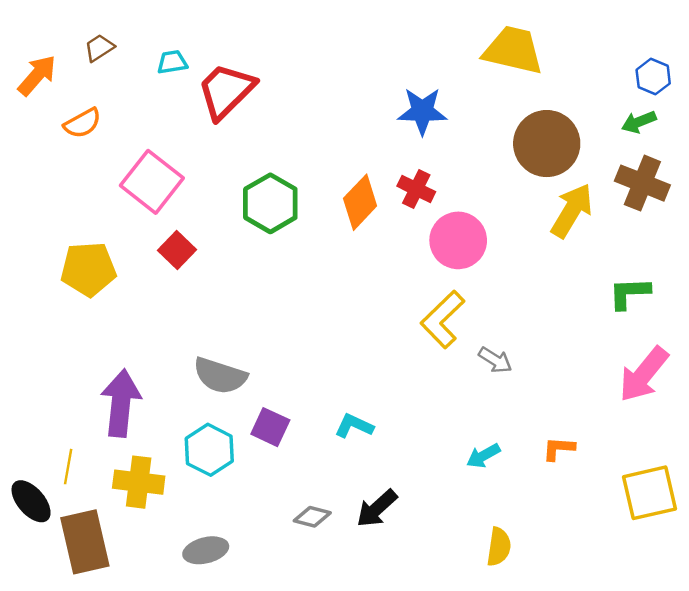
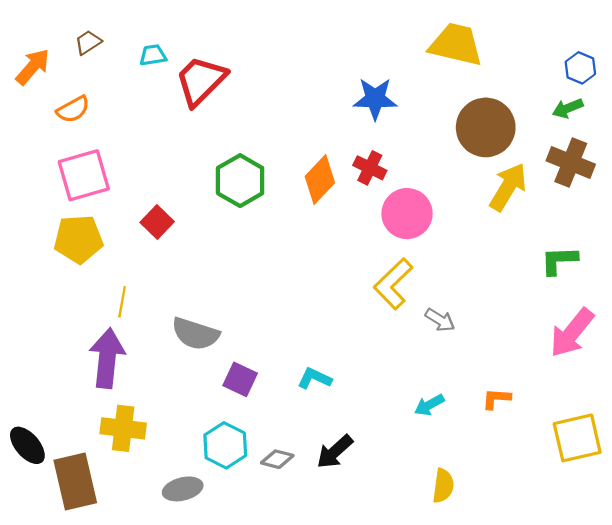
pink square: (152, 182) -> (84, 175), moved, turned 36
cyan hexagon: (209, 450) -> (225, 445), moved
yellow line: (68, 467) -> (122, 302), moved

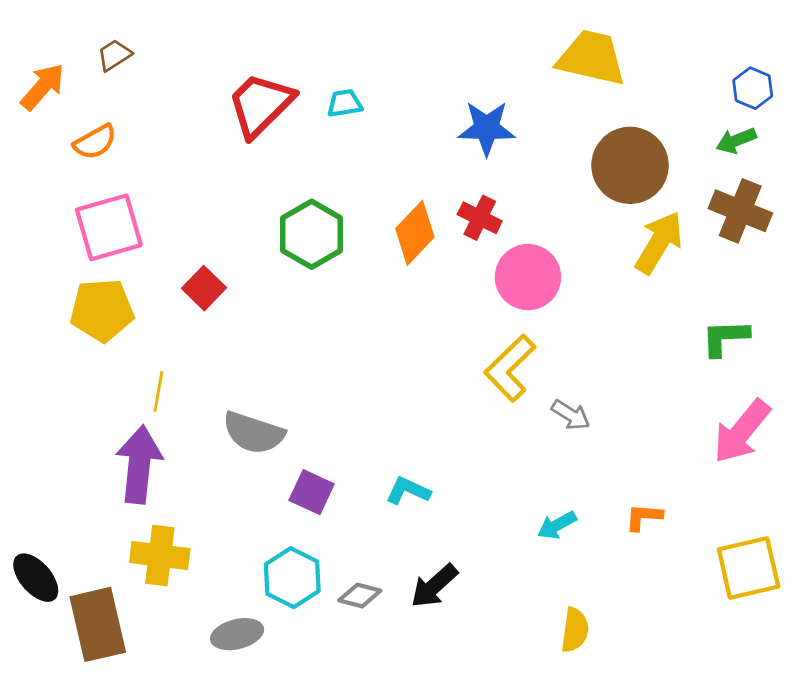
cyan trapezoid: (153, 55) -> (345, 103), moved

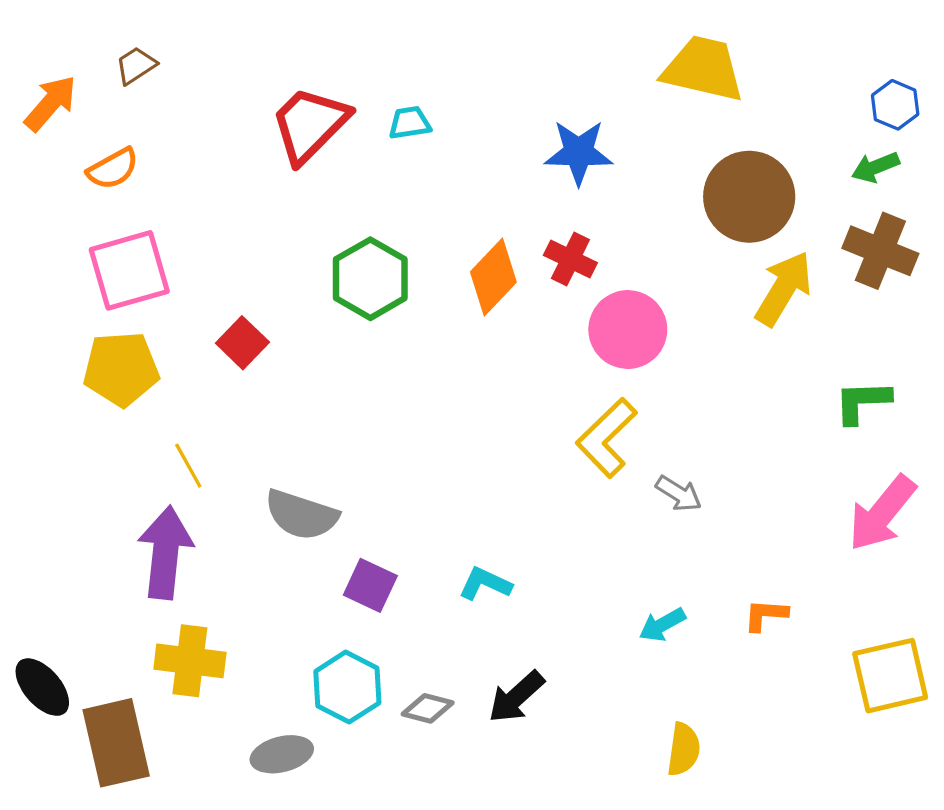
yellow line: (158, 391) -> (188, 466), turned -39

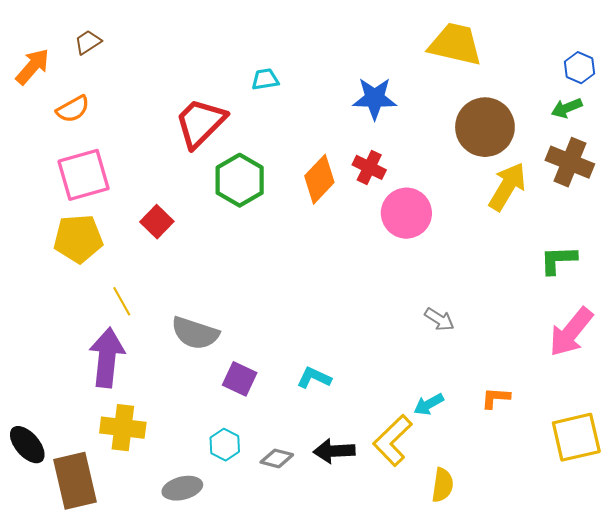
red trapezoid: (310, 125) -> (200, 123), moved
yellow L-shape: (606, 438) -> (393, 440), moved
cyan hexagon: (347, 687) -> (225, 445), size x0.7
black arrow: (516, 697) -> (334, 451), turned 39

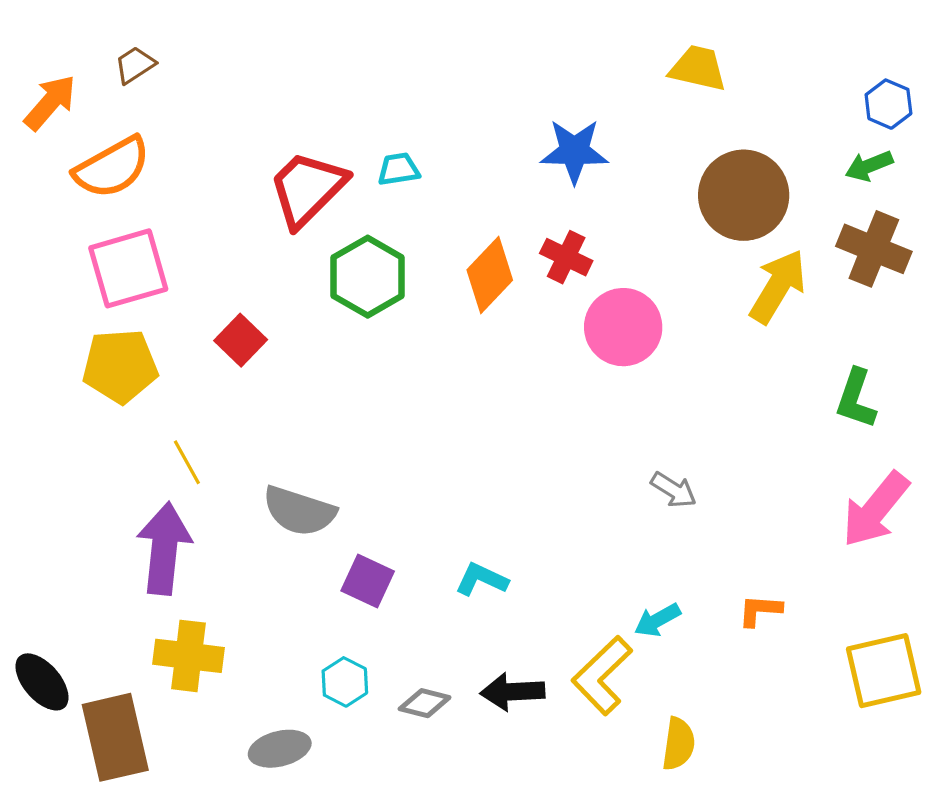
yellow trapezoid: (455, 44) -> (698, 68), size x0.7
cyan trapezoid: (265, 79) -> (399, 169), moved
orange semicircle: (73, 109) -> (112, 168), size x1.5
green L-shape: (558, 260) -> (856, 399), turned -69

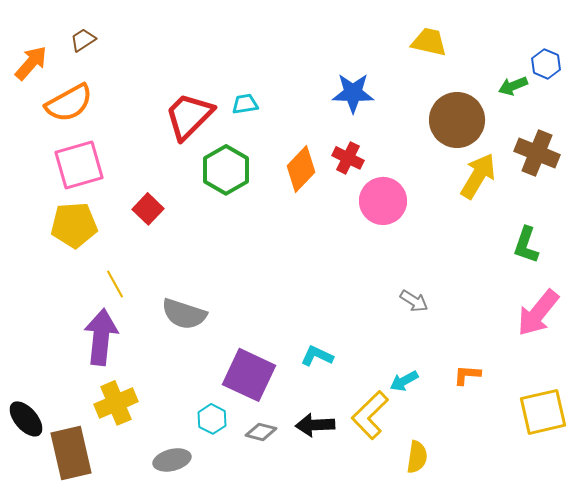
green arrow: (869, 166) -> (513, 86), moved
cyan L-shape: (482, 579) -> (317, 356), moved
purple square: (368, 581) -> (249, 375), moved, size x1.6
yellow cross: (189, 656) -> (116, 403), turned -30

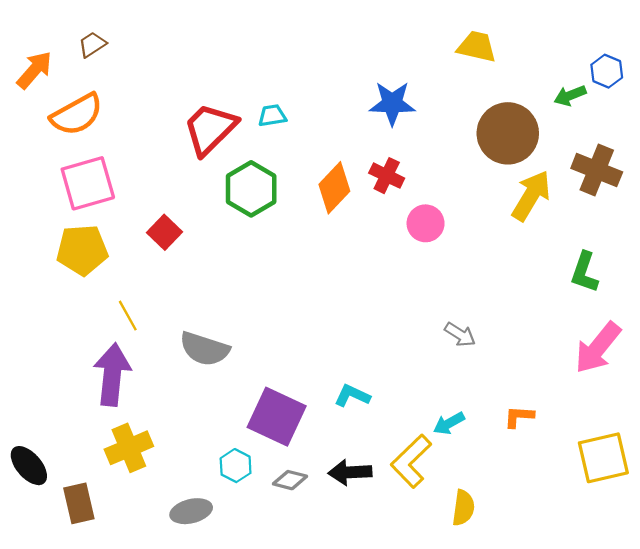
pink circle: (383, 201) -> (426, 223), size x0.7
brown rectangle: (71, 453) -> (79, 503), size x0.7

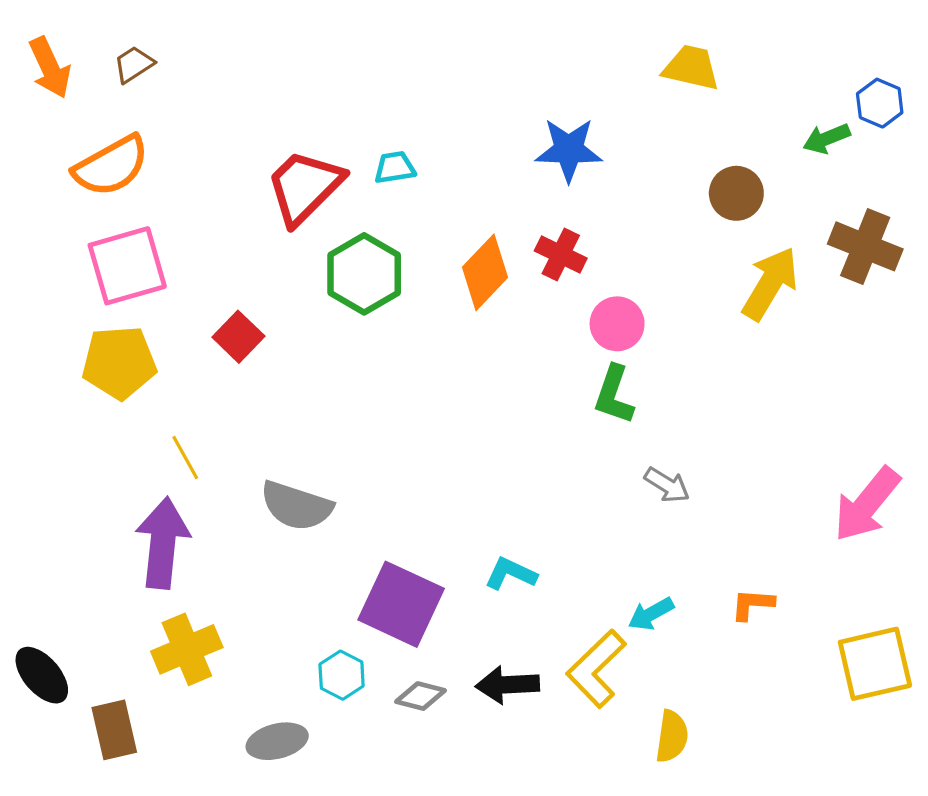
orange arrow: (34, 70) -> (50, 68), moved, turned 114
brown circle: (508, 133) -> (736, 193), size x0.6
green L-shape: (584, 272) -> (614, 395), moved

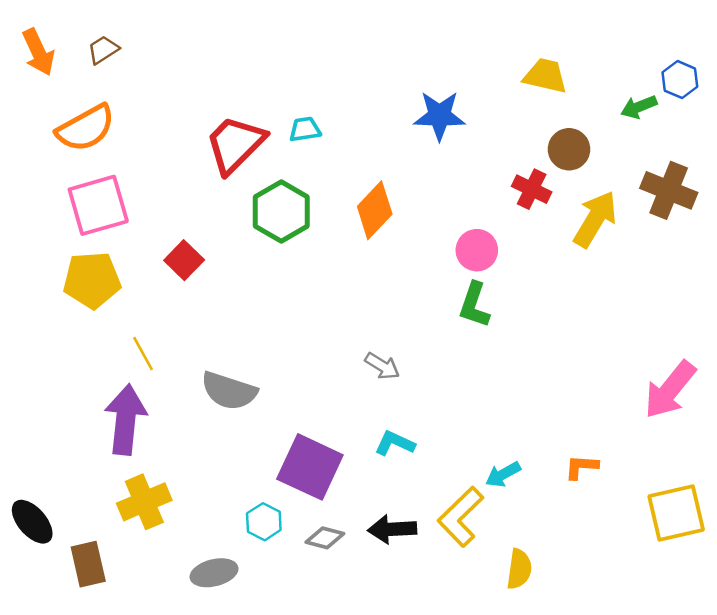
yellow trapezoid: (691, 68) -> (545, 76), moved
red cross: (561, 255) -> (532, 189), moved
gray arrow: (667, 485) -> (382, 366), moved

